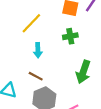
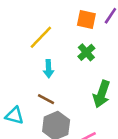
green cross: (70, 36) -> (86, 52), turned -32

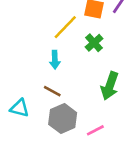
yellow line: (41, 37) -> (65, 27), moved

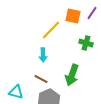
green cross: (94, 43) -> (86, 43), moved, turned -32
green arrow: (110, 86) -> (72, 75), moved

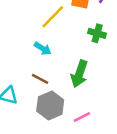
cyan arrow: (43, 55) -> (43, 49), turned -56

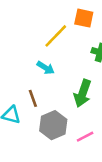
brown line: (40, 79) -> (33, 98), moved, turned 42

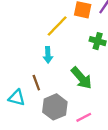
cyan arrow: (46, 68) -> (48, 55), turned 56
green arrow: (83, 93) -> (81, 78), turned -60

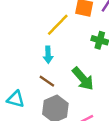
brown line: (36, 83) -> (47, 81), moved, turned -35

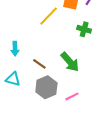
cyan arrow: (48, 55) -> (15, 49), moved

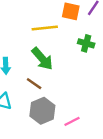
yellow line: (49, 16) -> (45, 28), turned 40
green arrow: (70, 62) -> (42, 59), moved

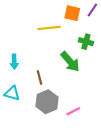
green arrow: (42, 59) -> (70, 62), moved
brown line: (34, 84) -> (40, 77), turned 40

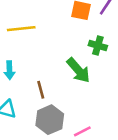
yellow line: (49, 28) -> (21, 29), moved

